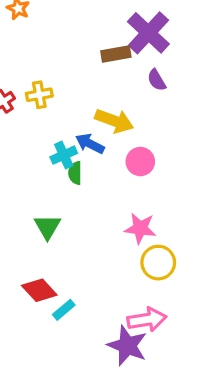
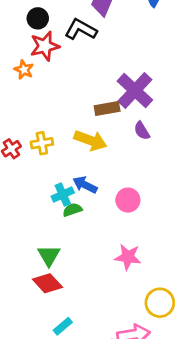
yellow arrow: (114, 121) -> (90, 140), moved
green semicircle: (75, 173) -> (72, 210), turned 72
yellow circle: (158, 263) -> (160, 303), moved
red diamond: (39, 290) -> (47, 283), moved

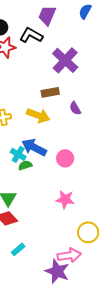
purple cross: (135, 90) -> (65, 60), moved
blue arrow: (85, 185) -> (34, 147), size x1.4
cyan cross: (63, 195) -> (18, 154), turned -35

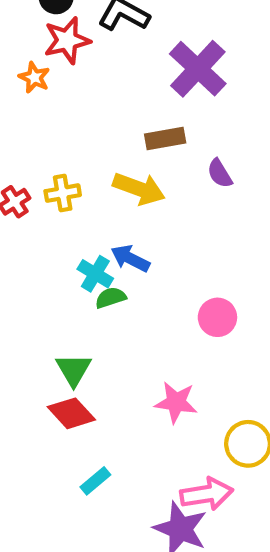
blue arrow: (34, 147) -> (130, 258), size x0.7
pink circle: (65, 158) -> (217, 317), moved
pink star: (65, 199) -> (176, 402), moved

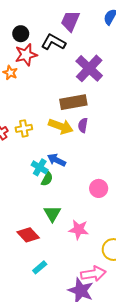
brown rectangle: (165, 139) -> (73, 102), size x1.4
purple semicircle: (220, 173) -> (83, 125), moved, turned 40
green semicircle: (111, 298) -> (47, 179), turned 136
green triangle: (74, 370) -> (52, 214), moved

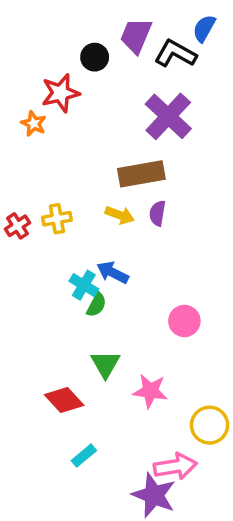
black circle: (21, 34) -> (95, 57), moved
black L-shape: (53, 42) -> (175, 54), moved
yellow arrow: (61, 126) -> (120, 215), size x0.7

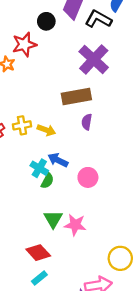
yellow arrow: (120, 215) -> (46, 130), moved
pink circle: (184, 321) -> (88, 177), moved
pink star: (150, 391) -> (75, 225), moved
red diamond: (64, 400) -> (38, 253), moved

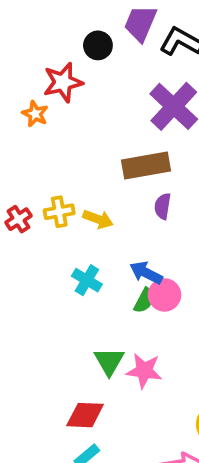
blue arrow: (58, 160) -> (146, 273), moved
green semicircle: (47, 181) -> (144, 300), moved
red diamond: (38, 253) -> (85, 415), turned -45

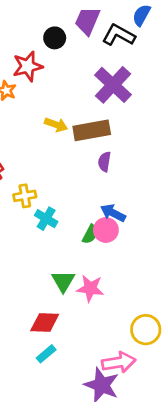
yellow cross: (59, 212) -> (25, 196), moved
yellow arrow: (98, 219) -> (56, 125), moved
blue arrow: (146, 273) -> (113, 213), moved

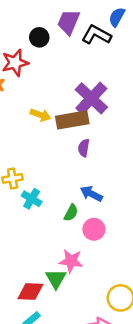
purple cross: (113, 85) -> (91, 98), moved
pink circle: (106, 230) -> (94, 229), moved
green triangle: (63, 281) -> (56, 279), moved

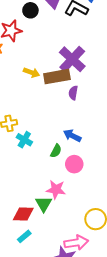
purple semicircle: (84, 148) -> (73, 93), moved

